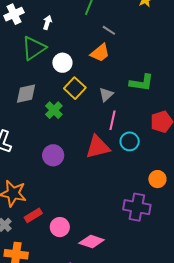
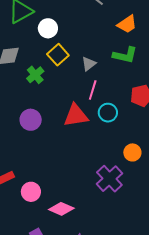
orange trapezoid: (100, 53) -> (127, 24), moved
purple cross: (137, 207) -> (109, 179), turned 32

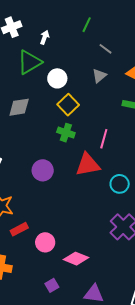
gray triangle: (89, 64) -> (99, 76), moved
green cross: (35, 75) -> (66, 133), moved, turned -30
cyan circle: (108, 113) -> (120, 184), moved

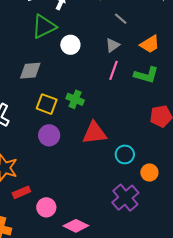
yellow square: (68, 105) -> (47, 104), moved, turned -30
pink line: (104, 139) -> (114, 70), moved

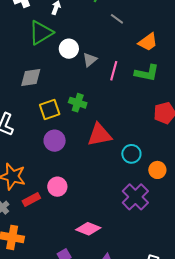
gray triangle: (113, 45) -> (90, 60), moved
yellow square: (47, 104) -> (50, 110), turned -35
pink circle: (46, 207) -> (57, 187), moved

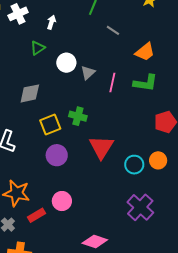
green triangle: (41, 33) -> (38, 48), size x0.6
red triangle: (100, 135) -> (101, 147), turned -44
orange circle: (157, 170) -> (158, 160), moved

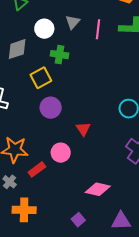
white circle: (66, 63) -> (44, 29), moved
green cross: (78, 116) -> (59, 55), moved
red triangle: (101, 147) -> (83, 129), moved, size x0.6

